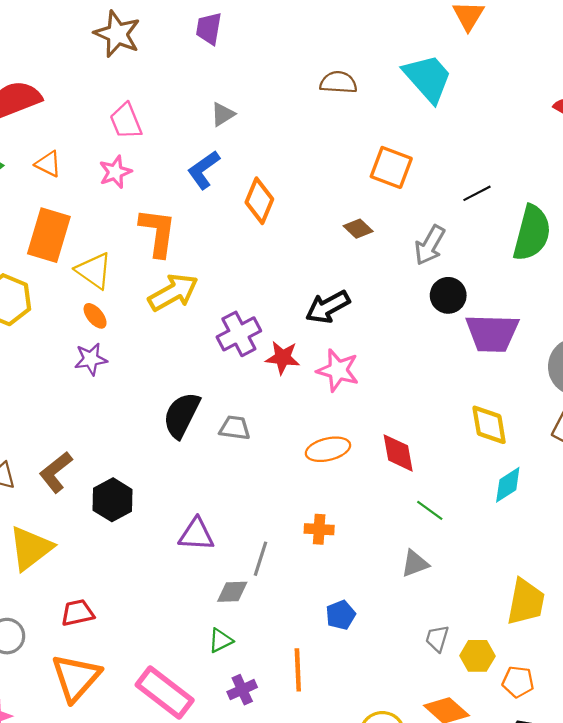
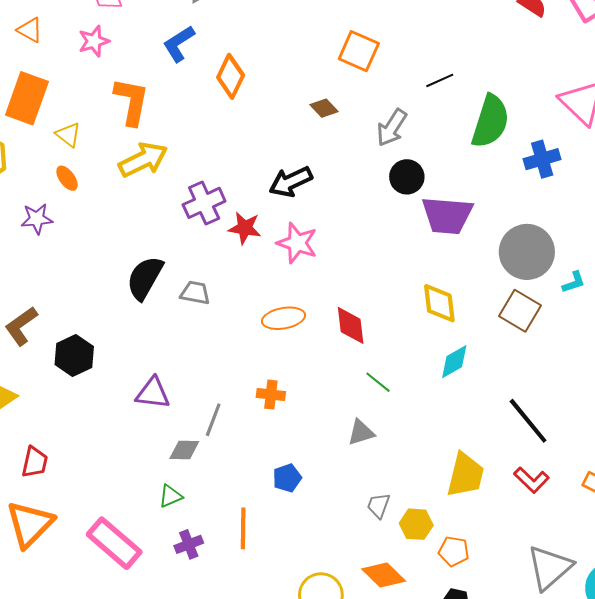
yellow triangle: (94, 271) -> (68, 135), size x0.7
purple star: (91, 359) -> (37, 219), moved
red trapezoid: (78, 613) -> (35, 462), turned 112

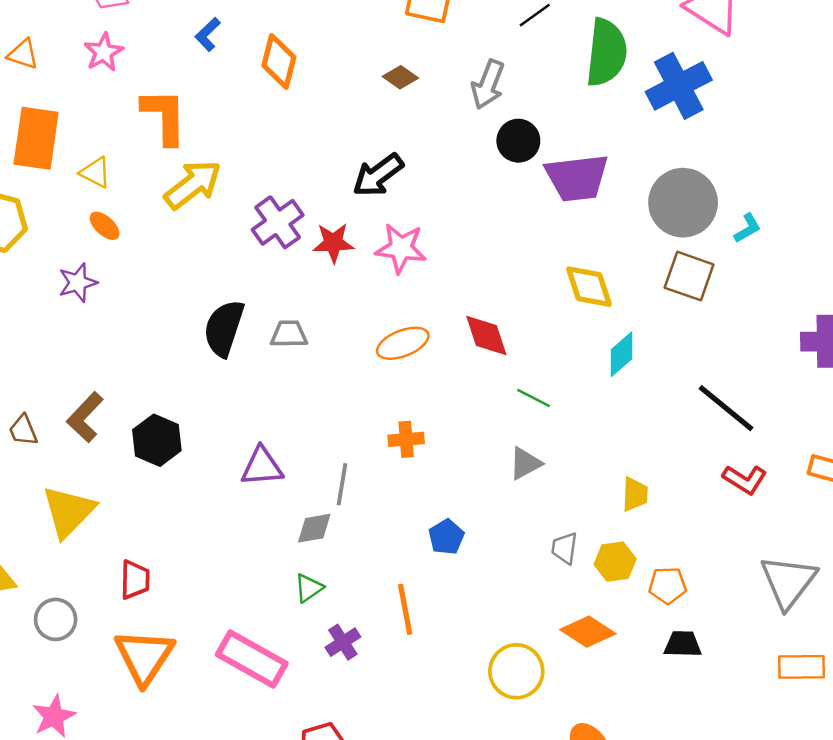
blue L-shape: (179, 44) -> (208, 34), size x0.7
blue cross: (542, 159) -> (679, 86), size x1.4
yellow trapezoid: (465, 475) -> (635, 494), moved, size x0.6

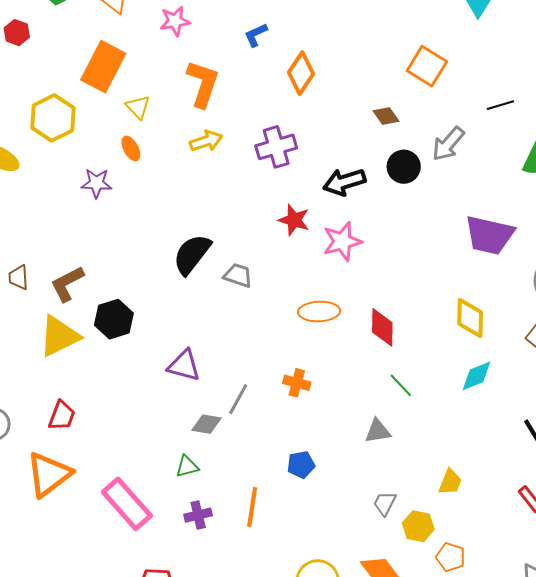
black circle: (518, 141) -> (404, 167), moved
yellow arrow: (193, 185) -> (206, 141), size x0.7
purple cross: (278, 222) -> (276, 147), moved
pink star: (401, 248) -> (342, 241), turned 30
yellow triangle: (68, 511) -> (59, 336), moved

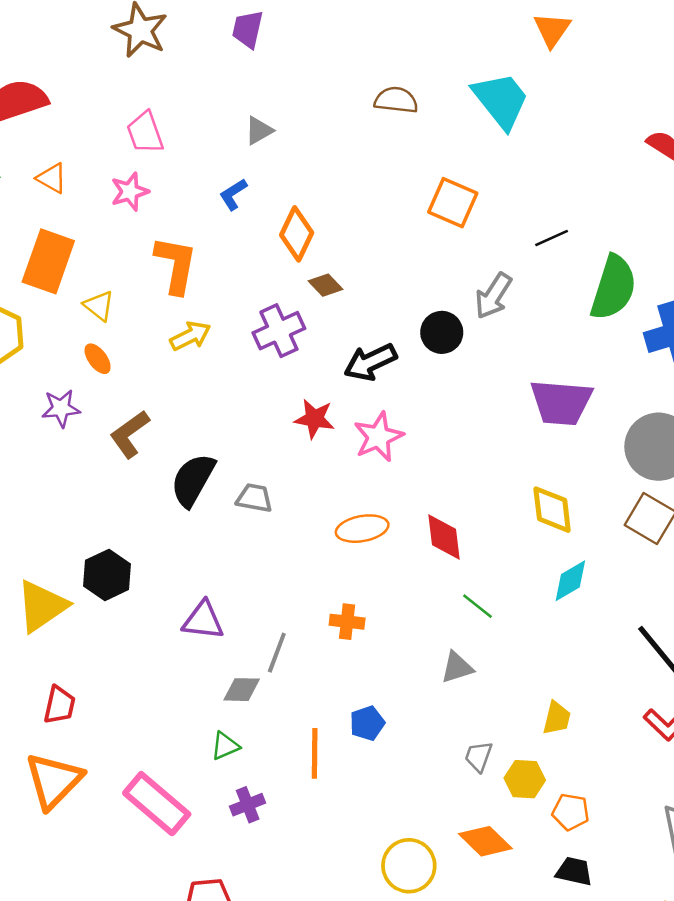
brown diamond: (386, 116) -> (326, 285), moved
brown L-shape: (67, 284) -> (130, 434), moved
orange line: (252, 507) -> (315, 753), moved

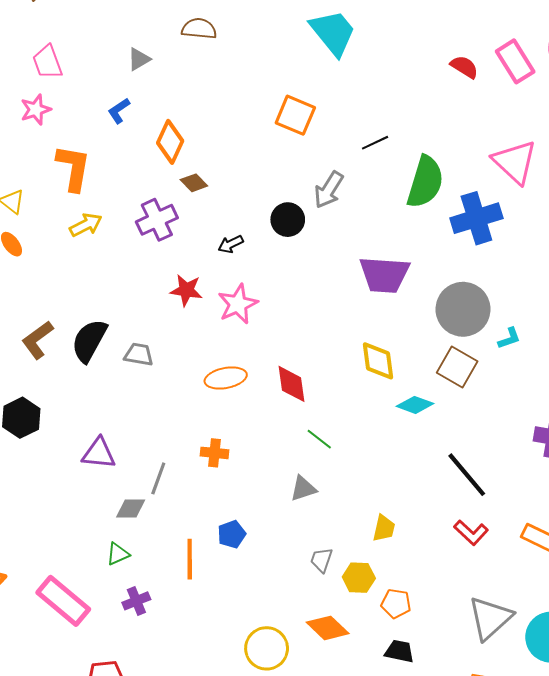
brown semicircle: (396, 100) -> (199, 29), moved
black arrow: (370, 362) -> (231, 244), size x0.6
brown L-shape: (130, 434) -> (38, 340), moved
cyan diamond: (570, 581) -> (415, 405), moved, turned 51

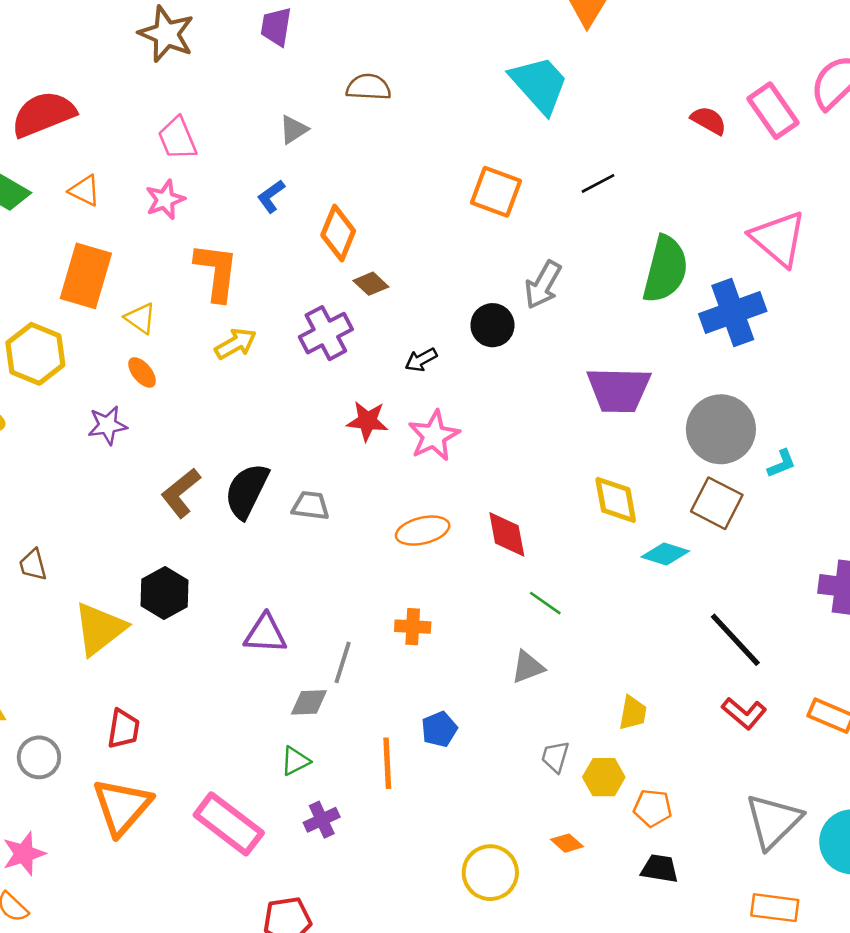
black line: (375, 143) -> (598, 183), moved
orange diamond: (328, 628) -> (567, 843), size x0.6

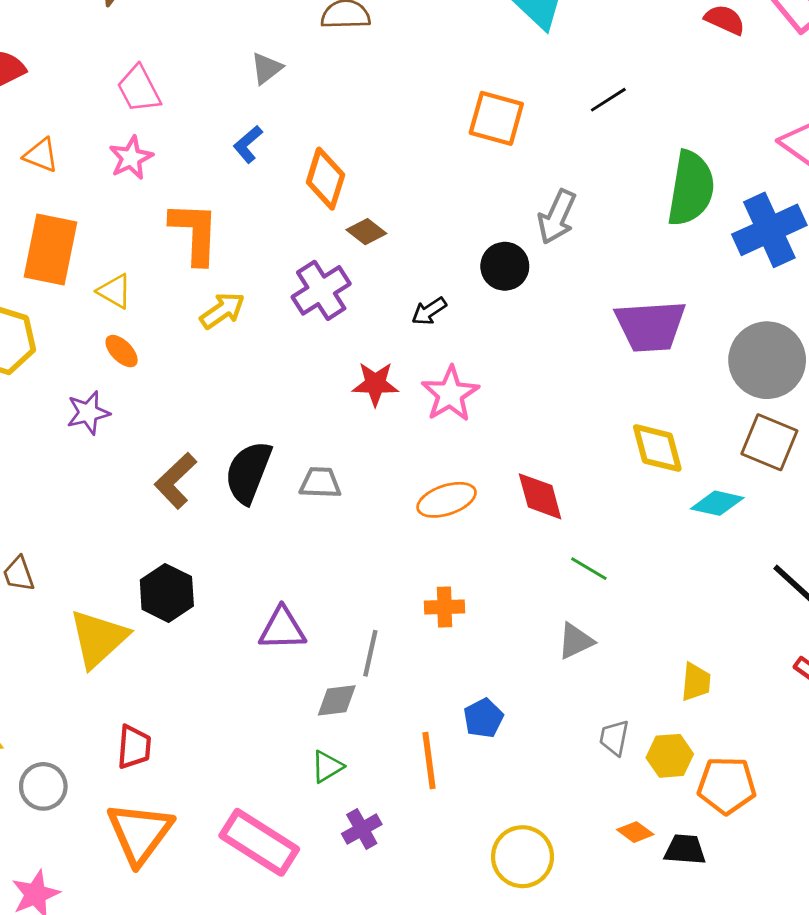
orange pentagon: (653, 808) -> (727, 785), size x1.4
black trapezoid: (660, 869) -> (685, 849), moved
yellow circle: (490, 873) -> (523, 857), moved

